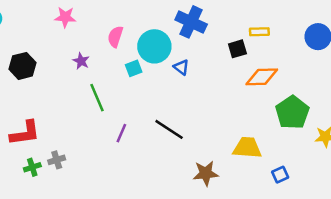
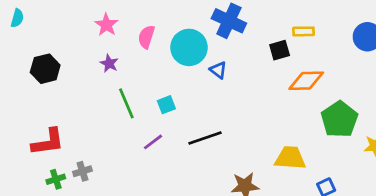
pink star: (65, 17) -> (106, 25), moved, turned 30
cyan square: (134, 68) -> (166, 105), moved
black line: (169, 129) -> (205, 138), turned -52
purple line: (121, 133) -> (153, 142), turned 30

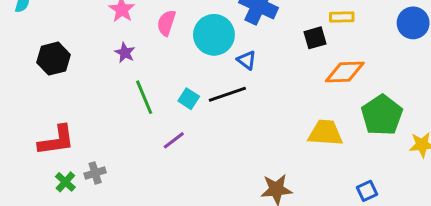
cyan square: (166, 105) -> (189, 99), turned -36
black line: (205, 138) -> (227, 94), moved
yellow trapezoid: (290, 158) -> (325, 133), moved
green cross: (56, 179) -> (65, 182), turned -30

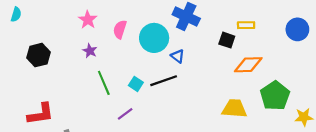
black square: (315, 38) -> (227, 40), turned 35

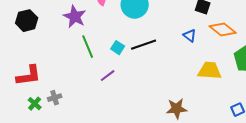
purple star: (90, 51) -> (75, 17), size x1.6
blue triangle: (178, 56) -> (190, 36), moved
orange diamond: (248, 65) -> (223, 30), turned 40

